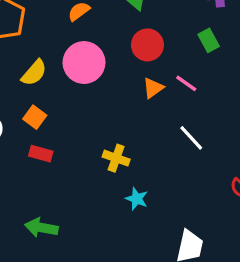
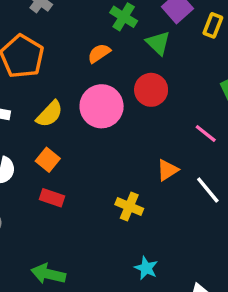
red circle: (147, 45) -> (151, 90), moved
orange triangle: (153, 88) -> (167, 170), moved
cyan star: (137, 199) -> (146, 268), moved

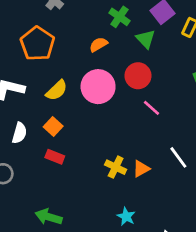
pink line: (206, 133) -> (152, 108), moved
orange triangle: (167, 170) -> (141, 169), moved

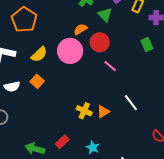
orange semicircle: (98, 45) -> (80, 29), moved
white semicircle: (19, 133) -> (12, 87), turned 63
red rectangle: (55, 157) -> (62, 142), moved, turned -64

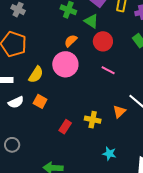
red circle: (100, 42) -> (103, 41), moved
white semicircle: (12, 87) -> (16, 102), moved
orange triangle: (103, 112) -> (119, 112), moved
red rectangle: (62, 142) -> (65, 127), moved

